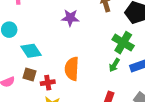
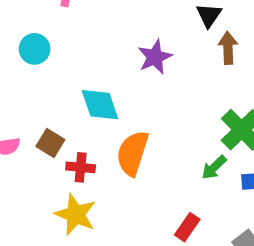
purple star: (70, 18) -> (155, 57), turned 30
cyan diamond: (31, 51) -> (100, 105), moved

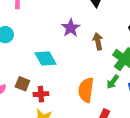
brown arrow: (228, 48) -> (98, 41), moved
orange semicircle: (133, 153) -> (86, 90), moved

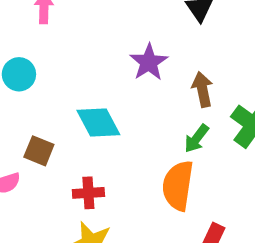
green arrow: (113, 82) -> (197, 138), moved
brown square: (22, 84) -> (39, 151), moved

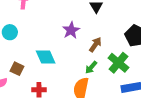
brown arrow: (202, 89) -> (95, 45), turned 42

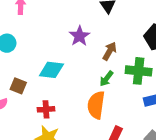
cyan diamond: (46, 57) -> (51, 70), turned -55
green cross: (118, 63) -> (139, 71), turned -30

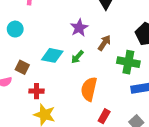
green arrow: (106, 79) -> (77, 57), moved
red cross: (46, 109) -> (37, 91), moved

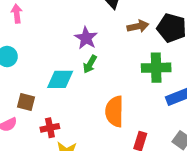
brown arrow: (104, 43) -> (138, 26), moved, turned 56
green arrow: (77, 57) -> (90, 64), moved

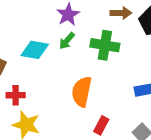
green cross: (156, 68) -> (105, 45), moved

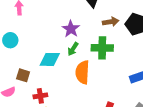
orange semicircle: (82, 92) -> (82, 72), moved

